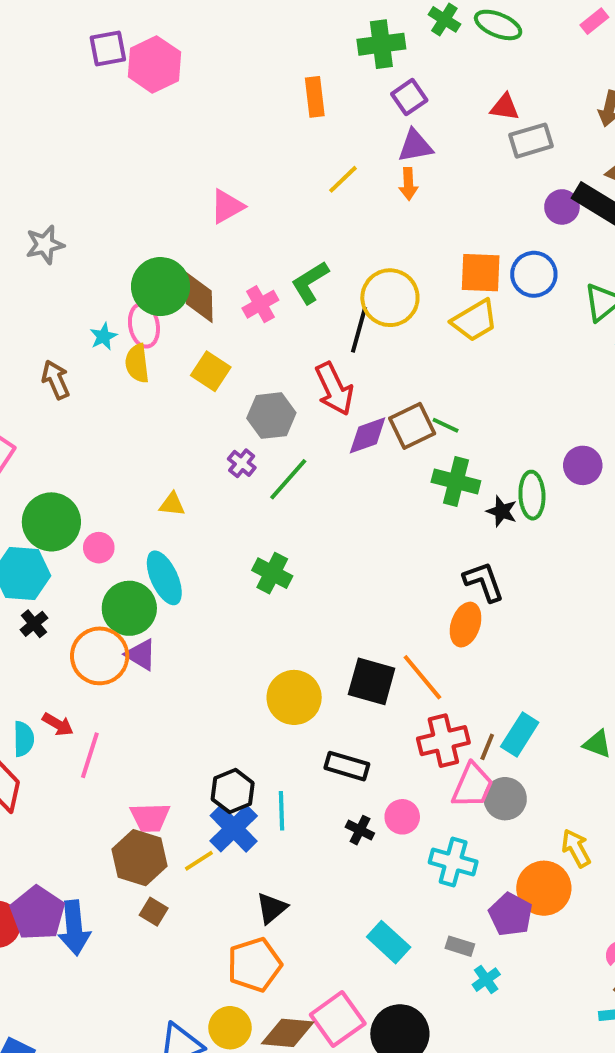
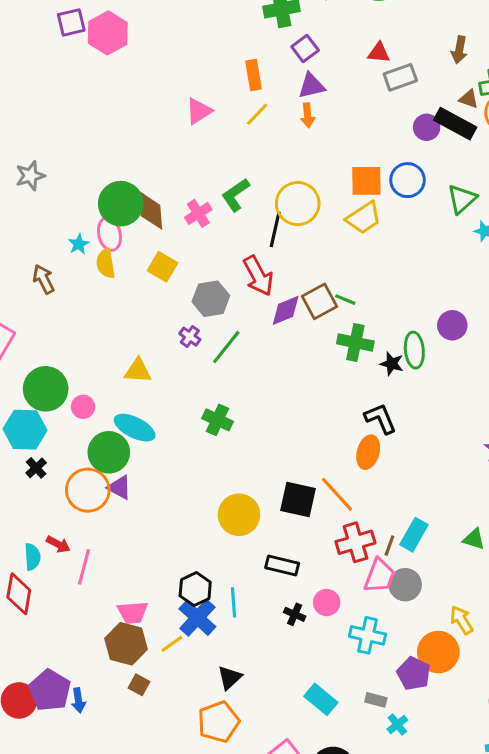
orange rectangle: (315, 97) -> (254, 75), moved
pink triangle: (227, 206) -> (199, 111), moved
yellow triangle: (172, 504) -> (138, 371), size x1.4
cyan ellipse: (164, 578) -> (135, 428), turned -36
blue arrow: (74, 928) -> (78, 700), size x0.6

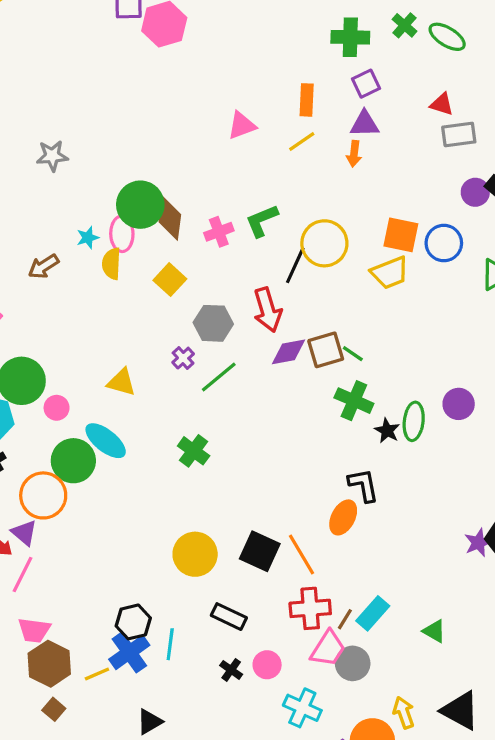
brown arrow: (44, 279) -> (43, 266), turned -108
purple triangle: (119, 488) -> (24, 533), moved
pink trapezoid: (133, 612) -> (34, 630), moved

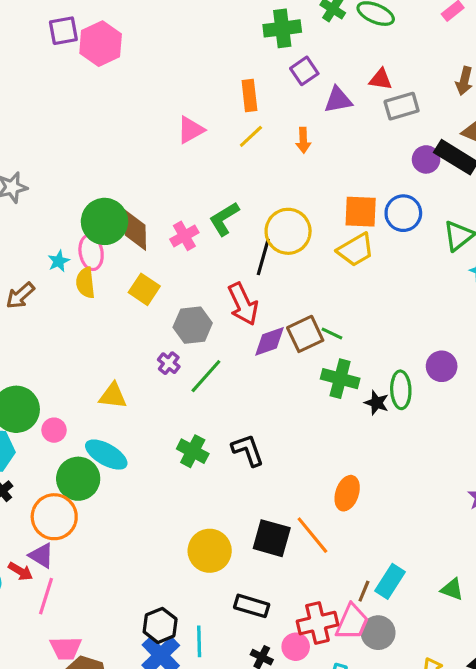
purple triangle: (364, 124) -> (338, 100), moved
black L-shape: (363, 485) -> (248, 450), moved
red cross: (310, 608) -> (317, 623), moved

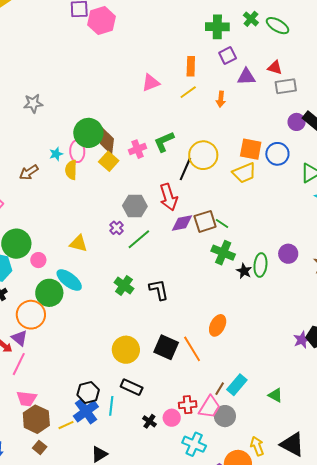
yellow square: (144, 289) -> (109, 161), moved
black rectangle: (252, 606) -> (132, 387), moved
red cross: (317, 623) -> (188, 405), size x0.7

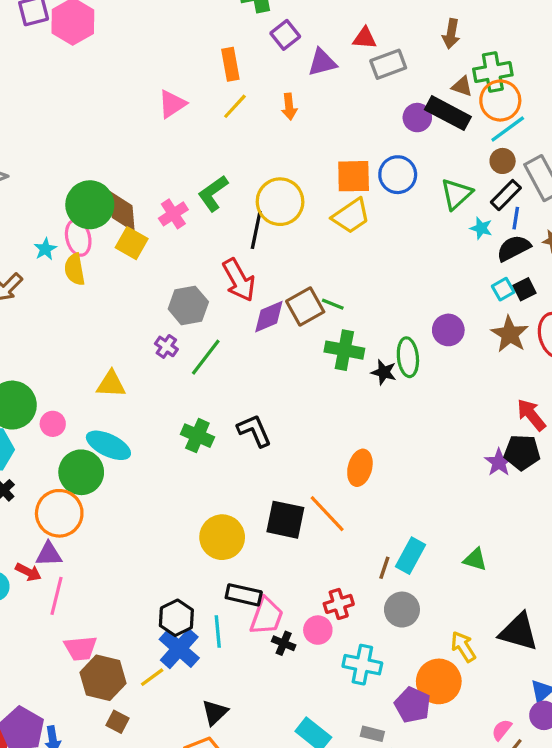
purple triangle: (19, 338) -> (49, 554), turned -30
pink trapezoid: (209, 407) -> (267, 616), moved

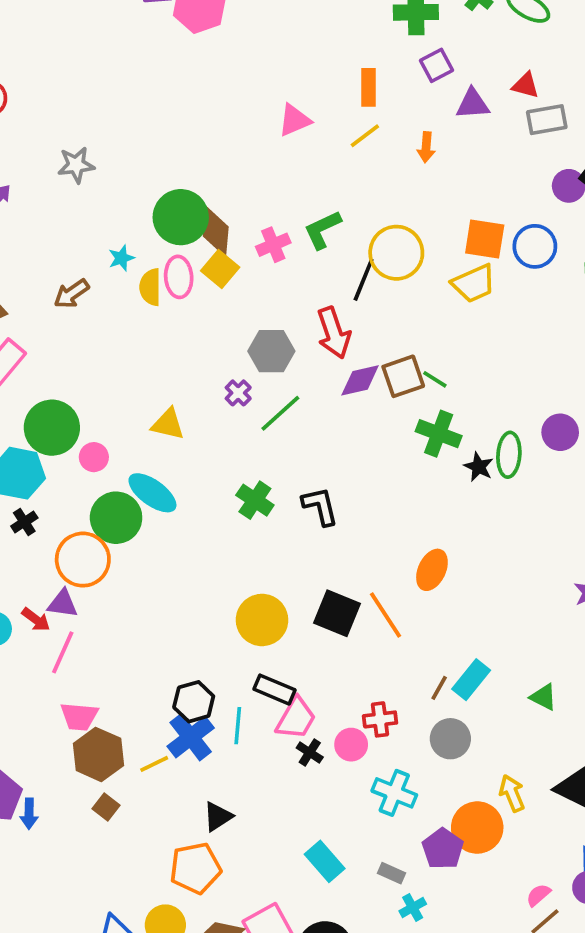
pink ellipse: (78, 238) -> (179, 277), moved

